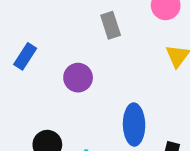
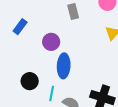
blue ellipse: (134, 125) -> (64, 66), moved

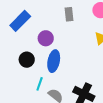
blue rectangle: (20, 27) -> (20, 21), size x1.5
black circle: (30, 81) -> (27, 60), moved

